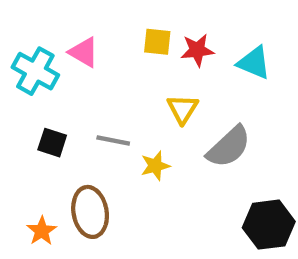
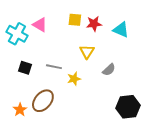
gray semicircle: (229, 147) -> (109, 70), size x0.6
brown ellipse: (90, 212) -> (43, 101), turned 50

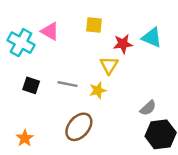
red star: (94, 24) -> (123, 44), moved
gray semicircle: (109, 70) -> (148, 108), moved
yellow star: (74, 79) -> (98, 90), moved
brown ellipse: (43, 101) -> (79, 127), moved

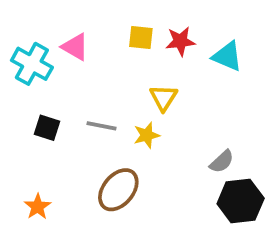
red star: (123, 44) -> (180, 41), moved

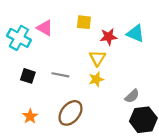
red star: (180, 41) -> (109, 37), moved
yellow star: (147, 135) -> (96, 79), moved
orange star: (38, 207) -> (30, 116), moved

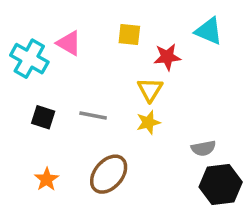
cyan triangle: (135, 33) -> (209, 31), moved
gray semicircle: (132, 96) -> (203, 148), turned 32

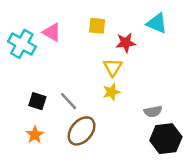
gray line: (93, 116) -> (69, 101), moved, turned 36
black square: (43, 117) -> (37, 101), moved

